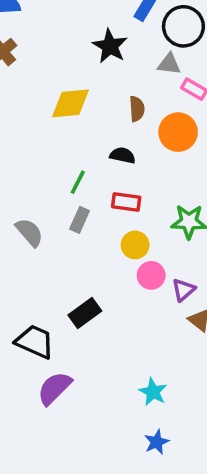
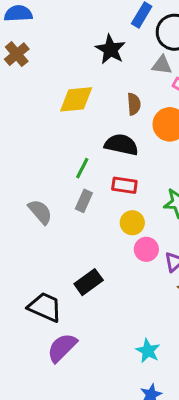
black semicircle: (123, 155) -> (121, 145), size x1.5

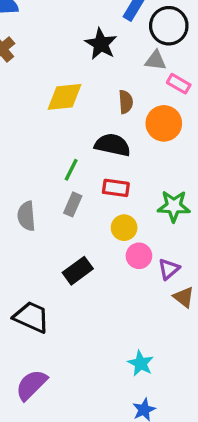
gray semicircle: (40, 212) -> (26, 216), turned -144
black rectangle: (89, 282) -> (78, 271), moved
purple semicircle: (62, 348) -> (31, 385), moved

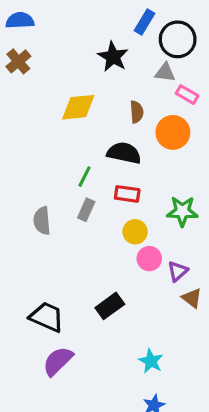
black rectangle: (78, 271) -> (110, 306), moved
purple semicircle: (31, 385) -> (58, 361), moved

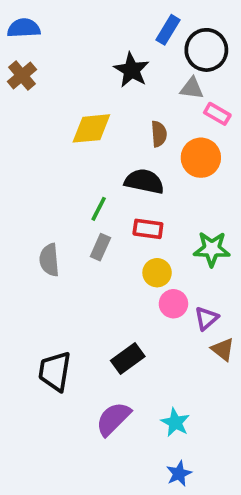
black trapezoid: (47, 317) -> (55, 371), turned -105
purple semicircle: (58, 361) -> (113, 419), moved

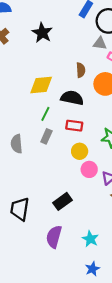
black star: (131, 70) -> (42, 33), moved
yellow diamond: (91, 128) -> (41, 85), moved
purple semicircle: (113, 419) -> (54, 237), turned -30

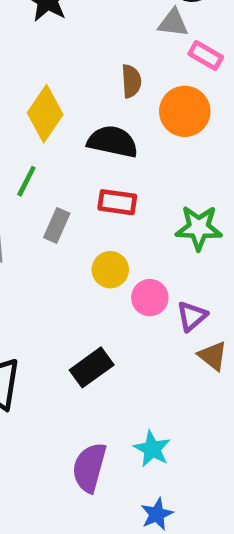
yellow diamond: (41, 85) -> (45, 114), turned -50
green line: (45, 114) -> (26, 181), moved
yellow circle: (80, 151) -> (110, 270), moved
purple semicircle: (54, 237) -> (89, 468), moved

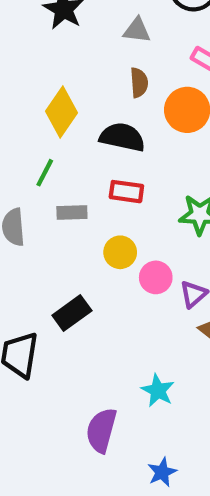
gray triangle: (173, 23) -> (137, 30), moved
gray rectangle: (57, 225) -> (72, 213), turned 64
black rectangle: (92, 367) -> (72, 313), moved
cyan star: (152, 449) -> (158, 391), moved

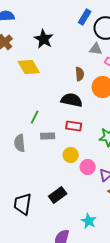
gray triangle: (137, 30) -> (96, 49), moved
yellow diamond: (62, 112) -> (29, 67), moved, turned -65
black rectangle: (72, 313) -> (58, 195), moved

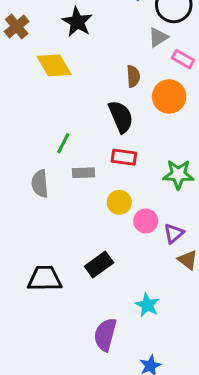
gray triangle: (96, 49) -> (158, 37), turned -40
black semicircle: (72, 100) -> (121, 117), turned 55
black trapezoid: (23, 204) -> (45, 279), turned 80

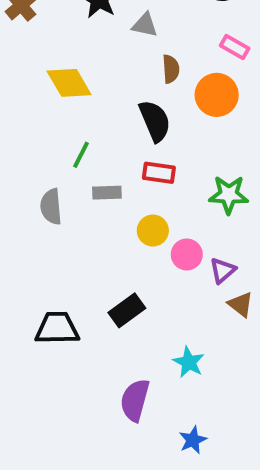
gray triangle: (158, 37) -> (145, 25), moved, turned 45
yellow diamond: (54, 65) -> (69, 83), moved

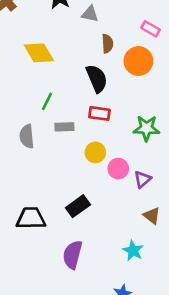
brown triangle: (241, 304) -> (152, 216), moved
cyan star: (189, 362) -> (133, 251), moved
purple semicircle: (135, 400) -> (73, 255), moved

